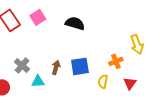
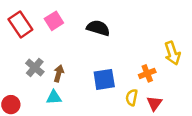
gray cross: (22, 65) -> (35, 67), moved
brown arrow: (56, 67) -> (59, 73), moved
red triangle: (130, 83) -> (154, 103), moved

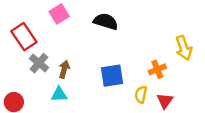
red rectangle: (20, 24) -> (24, 37), moved

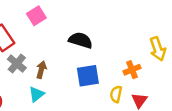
black semicircle: (106, 22) -> (81, 40), moved
cyan triangle: (59, 95) -> (36, 94), turned -35

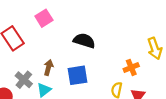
gray cross: (17, 64) -> (24, 80), moved
blue square: (88, 76) -> (78, 75), moved

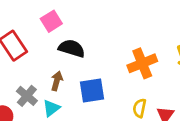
black semicircle: (84, 41) -> (72, 48), moved
orange cross: (131, 67) -> (142, 63), moved, size x1.5

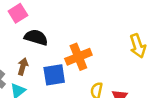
orange cross: (142, 63) -> (78, 57), moved

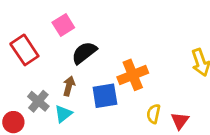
black semicircle: (36, 37) -> (84, 53), turned -55

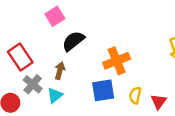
red rectangle: (24, 50) -> (20, 57), moved
blue square: (105, 96) -> (103, 90), moved

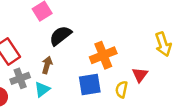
gray cross: (33, 84) -> (20, 78), turned 30
red triangle: (159, 102) -> (140, 75), moved

